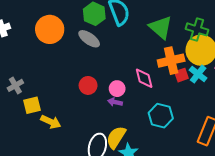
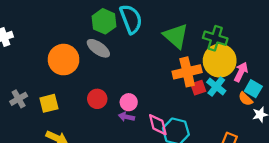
orange circle: (50, 29) -> (64, 60), moved
pink diamond: (144, 78) -> (158, 125), moved
yellow square: (32, 105) -> (49, 103), moved

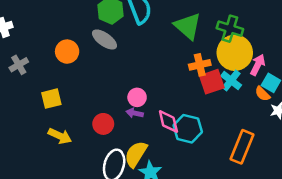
orange circle: (64, 60) -> (67, 52), size x0.7
orange cross: (187, 72) -> (200, 65), size x0.7
red square: (198, 88) -> (212, 82), size x1.5
gray cross: (19, 99) -> (19, 65), moved
red circle: (97, 99) -> (103, 124), moved

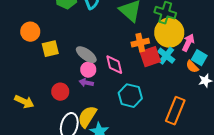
gray ellipse: (104, 39) -> (86, 55), moved
yellow square: (51, 99) -> (50, 49), moved
pink diamond: (168, 122) -> (114, 65), moved

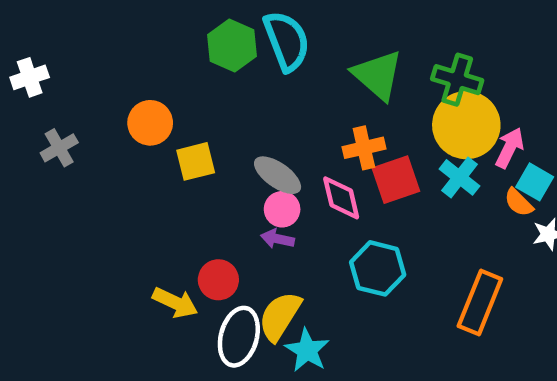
orange cross: (140, 43) -> (364, 148), moved
red square: (150, 57) -> (396, 180), moved
red circle: (60, 92) -> (218, 280), moved
yellow arrow: (24, 102) -> (175, 303), moved

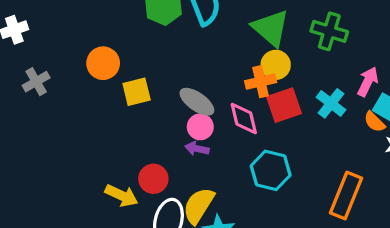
yellow circle: (466, 125) -> (276, 65), moved, size x0.6

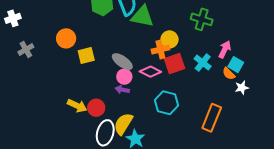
green triangle: (271, 28) -> (142, 16), moved, turned -30
pink diamond: (244, 118) -> (150, 72), turned -50
yellow arrow: (122, 196) -> (77, 106), moved

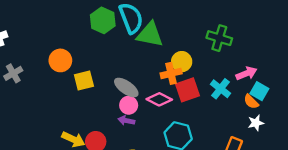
pink arrow: (225, 49) -> (246, 73), turned 42
white star: (242, 88) -> (256, 123), moved

